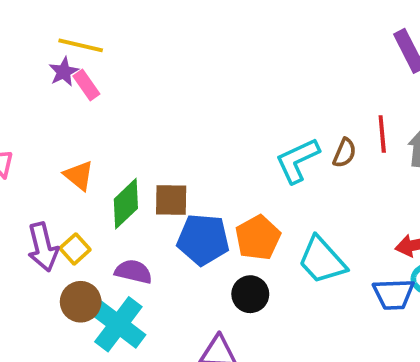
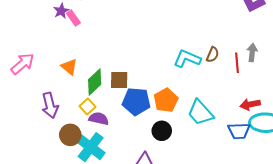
red line: (382, 134) -> (237, 63), moved
cyan L-shape: (297, 160) -> (187, 59), turned 48
yellow square: (75, 249) -> (88, 106), moved

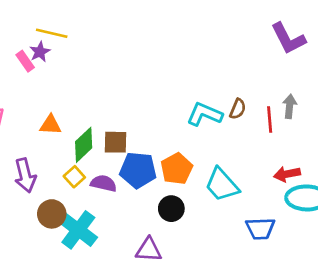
pink rectangle: (73, 18) -> (25, 61), moved
orange triangle: (69, 67) -> (50, 125), turned -36
purple semicircle: (99, 119) -> (104, 183), moved
blue trapezoid: (239, 131) -> (260, 229), moved

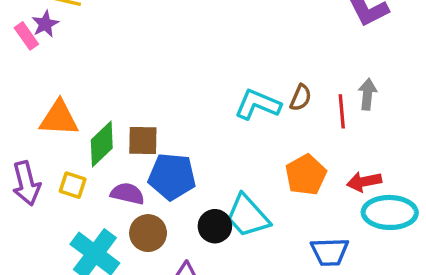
orange triangle: (50, 125) -> (59, 118), size x1.4
orange pentagon: (177, 169) -> (306, 175), moved
yellow square: (74, 177) -> (73, 185), moved, turned -30
cyan trapezoid: (222, 185) -> (247, 216), moved
brown circle: (52, 214) -> (148, 233), moved

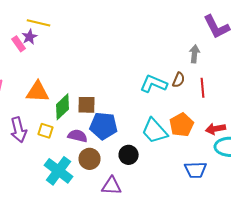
gray arrow: (367, 94) -> (195, 54), moved
cyan trapezoid: (247, 216) -> (155, 131), moved

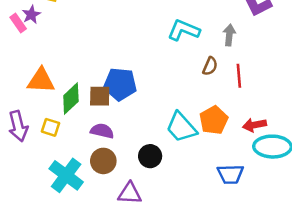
cyan L-shape: (154, 84) -> (184, 30), moved
blue pentagon: (104, 126) -> (120, 84), moved
purple semicircle: (78, 136) -> (102, 131), moved

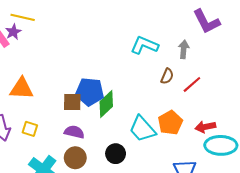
red line: (239, 76) -> (192, 84), turned 54
green diamond: (71, 99) -> (106, 104), moved

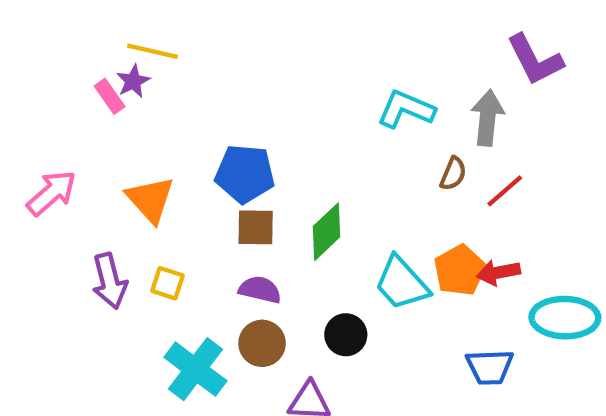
gray arrow: (184, 49) -> (488, 118), size x1.4
orange triangle: (22, 89) -> (150, 199), turned 45
blue pentagon: (90, 92) -> (245, 174), moved
red arrow: (205, 127) -> (498, 272), moved

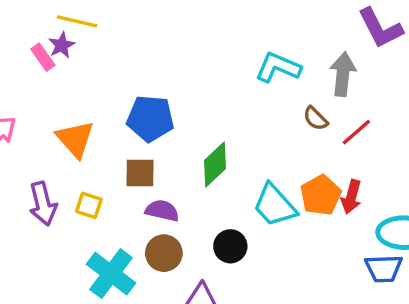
brown semicircle: (453, 174) -> (316, 118), turned 112
brown square: (256, 227) -> (140, 173), moved
red arrow: (498, 272) -> (351, 197), turned -64
blue trapezoid: (490, 367) -> (384, 268), moved

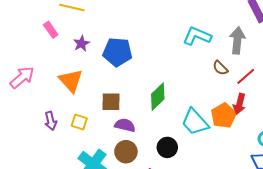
purple star: (62, 45) -> (81, 44), moved
blue pentagon: (150, 118) -> (117, 52), moved
red arrow: (351, 197) -> (239, 104), moved
purple arrow: (43, 204) -> (51, 121), size x0.7

